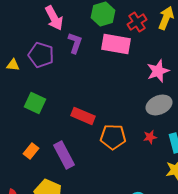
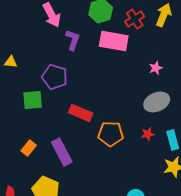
purple pentagon: (41, 55) -> (55, 77), moved
pink star: (158, 71) -> (156, 68), size x0.6
green square: (35, 103) -> (33, 100), turned -30

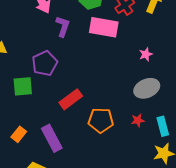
purple pentagon: (55, 77) -> (45, 63), turned 30
red rectangle: (81, 113) -> (71, 99), turned -60

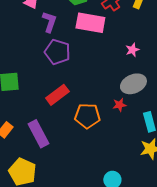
purple pentagon: (45, 63) -> (57, 52), moved, turned -30
red star: (138, 120) -> (119, 105), moved

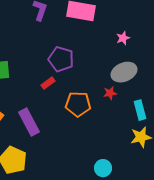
purple pentagon: (57, 52) -> (61, 59), moved
red rectangle: (57, 95) -> (48, 83), size x0.6

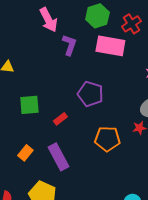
red rectangle: (48, 83) -> (60, 119), moved

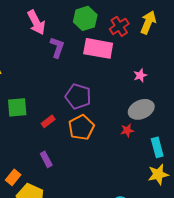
orange pentagon: (107, 139) -> (81, 127), moved, turned -30
orange rectangle: (25, 153) -> (13, 177), moved
purple rectangle: (58, 157) -> (46, 159), size x0.6

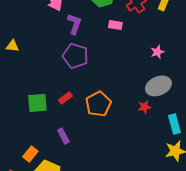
pink rectangle: (98, 48) -> (115, 25), size x0.5
purple pentagon: (78, 96) -> (75, 56), moved
green square: (17, 107) -> (37, 103), moved

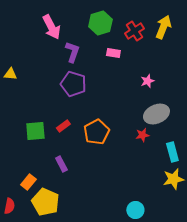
pink star: (157, 52) -> (147, 81), moved

